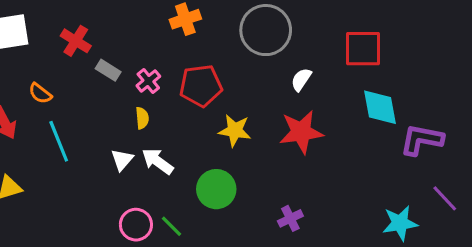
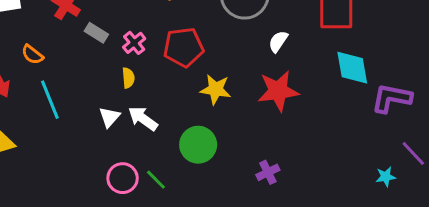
cyan star: (400, 223) -> (386, 177), moved, size x0.6

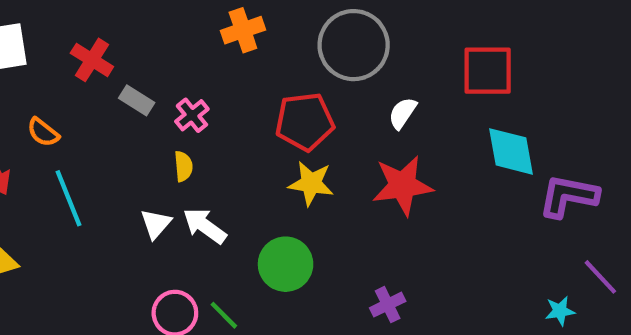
red pentagon: (184, 47) -> (305, 122), moved

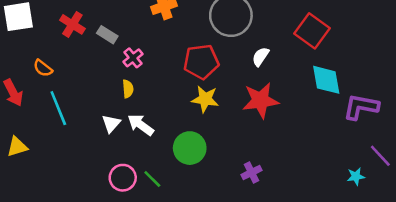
red square: (488, 71) -> (312, 31), turned 36
gray rectangle: (137, 100) -> (107, 35), moved

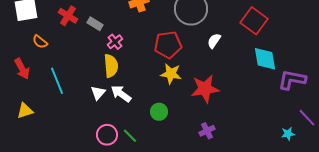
orange semicircle: (43, 68) -> (40, 42), moved
yellow semicircle: (128, 89) -> (111, 66), size x1.6
red star: (261, 100) -> (205, 89), moved
green circle: (190, 148) -> (159, 112), size x0.7

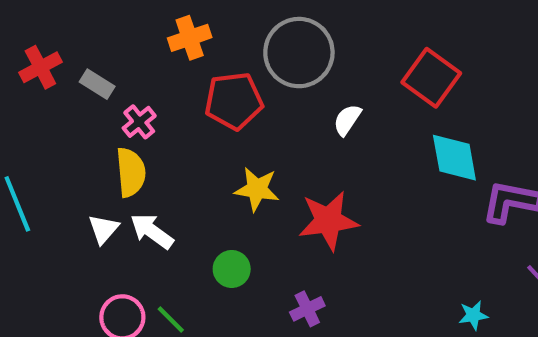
red cross: (68, 16) -> (40, 67), turned 30
red pentagon: (168, 45) -> (234, 101), moved
purple cross: (207, 131) -> (307, 309), moved
cyan star: (288, 134) -> (473, 315), moved

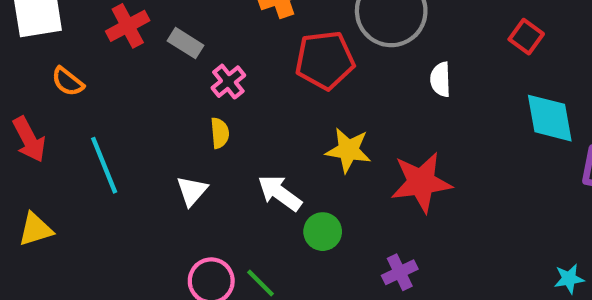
red square: (431, 78) -> (526, 37), size x0.6
white semicircle: (347, 120) -> (440, 79), turned -36
yellow semicircle: (131, 172) -> (220, 133), size x0.6
white arrow: (152, 231) -> (280, 193), moved

